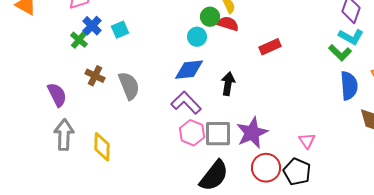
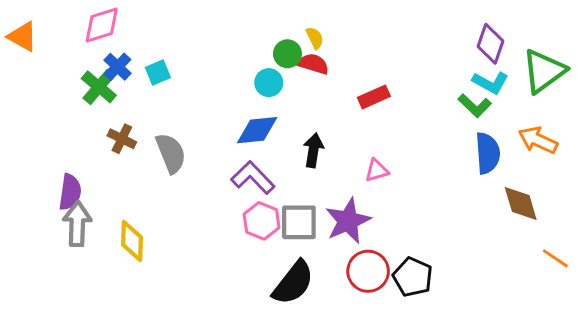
green cross: (79, 40) -> (99, 87), size x1.4
purple semicircle: (57, 95) -> (70, 192), moved, turned 35
pink triangle: (307, 141) -> (377, 170), moved, turned 48

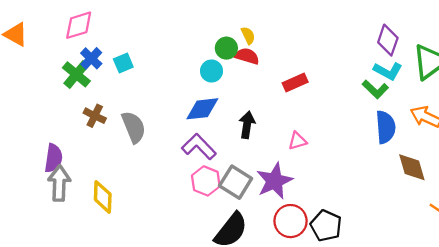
gray square: (299, 222) -> (236, 182), turned 32

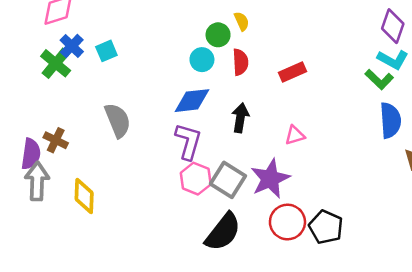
red semicircle: (247, 56) -> (240, 62), moved, turned 70
brown cross: (95, 116) -> (56, 140), moved
purple L-shape: (199, 147) -> (188, 141), turned 60

